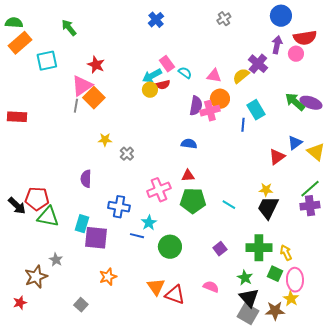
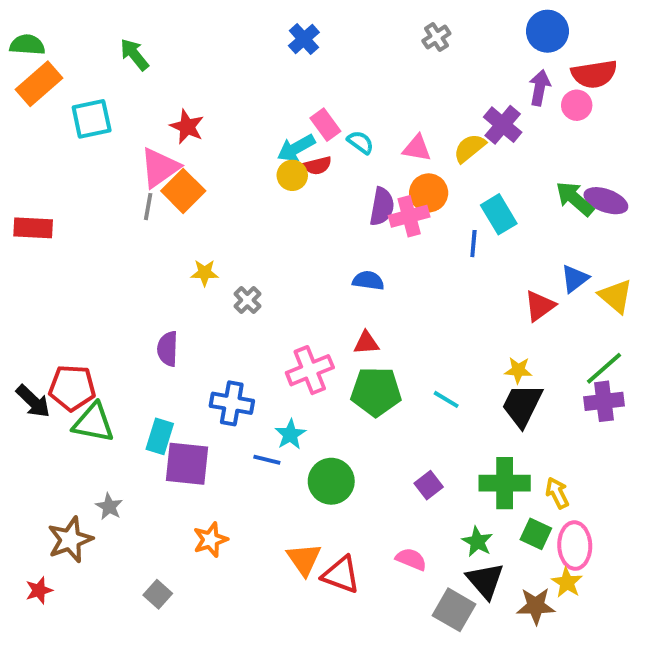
gray square: (248, 314) -> (454, 610), moved

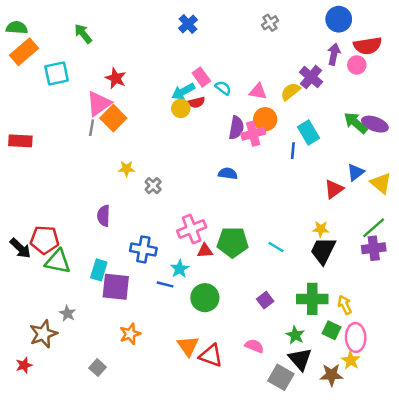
red triangle: (366, 343) -> (205, 251), moved

